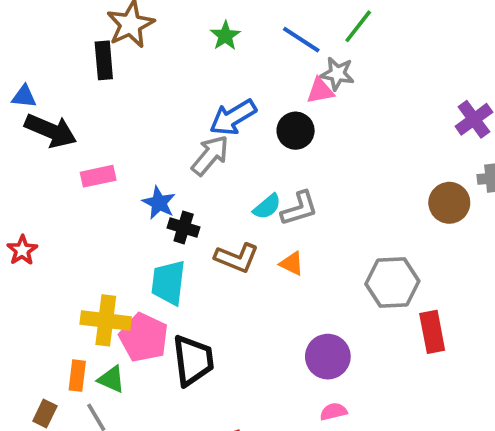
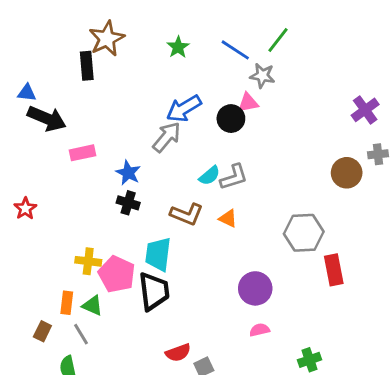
pink triangle: (320, 91) -> (248, 103), moved
black cross: (184, 227) -> (128, 203), moved
cyan trapezoid: (168, 283) -> (158, 254), moved
yellow cross: (106, 320) -> (88, 261), size x0.7

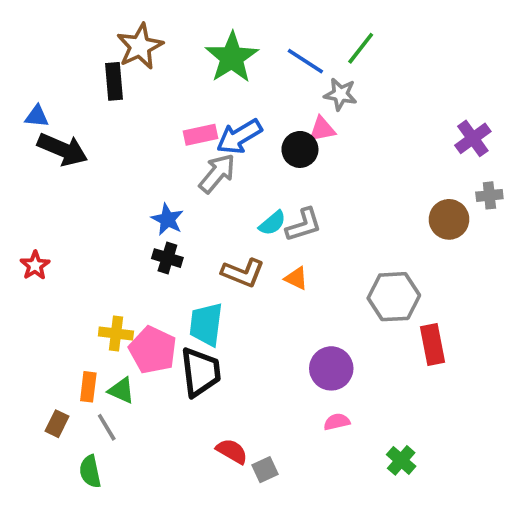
green star: (178, 47) -> (232, 57), size x1.8
pink rectangle: (82, 153) -> (201, 135), moved
red semicircle: (178, 353) -> (232, 451), turned -130
green cross: (309, 360) -> (401, 460), turned -30

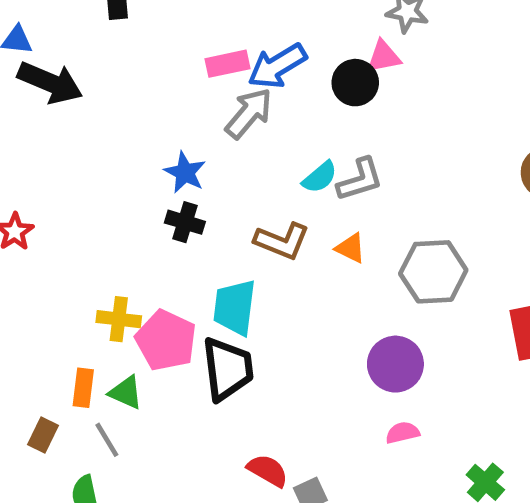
gray hexagon: (394, 297) -> (433, 272), moved

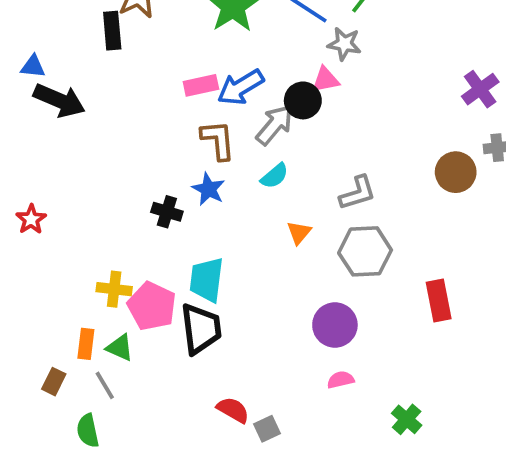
gray arrow: (249, 113) -> (275, 125), moved
blue star: (185, 172) -> (208, 189), moved
gray L-shape: (360, 180) -> (358, 193), moved
brown L-shape: (282, 241) -> (218, 140), moved, turned -117
orange triangle: (351, 248) -> (299, 233), turned 44

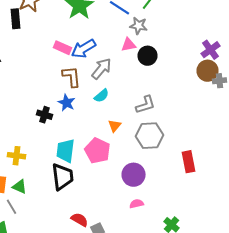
pink rectangle: (201, 85) -> (62, 48), turned 36
black circle: (303, 100) -> (148, 56), moved
brown circle: (456, 172) -> (208, 71), moved
pink pentagon: (152, 306) -> (98, 151), moved

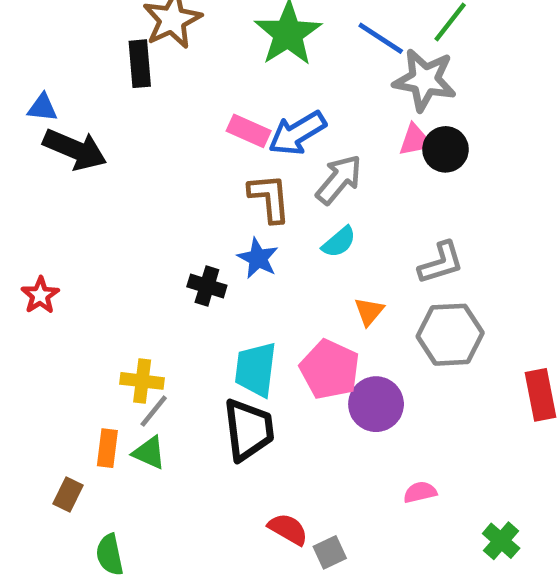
gray star: (138, 26) -> (425, 80), size x1.5
pink triangle: (128, 45) -> (415, 140), moved
purple circle: (134, 175) -> (376, 404), moved
gray line: (12, 207) -> (154, 411), moved, turned 70

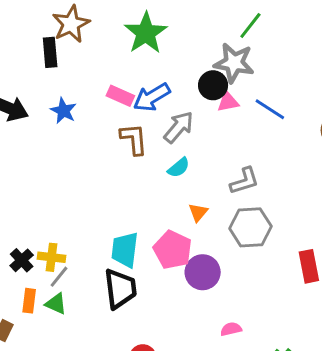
blue line: (381, 38) -> (270, 109), moved
black circle: (445, 149) -> (213, 85), moved
blue star: (258, 258) -> (63, 111), moved
black cross: (207, 286) -> (22, 260), moved, turned 30

